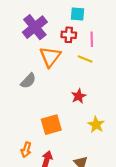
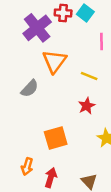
cyan square: (78, 14) -> (85, 13), turned 32
red cross: (69, 35) -> (63, 13), moved
yellow line: (85, 59) -> (89, 76), moved

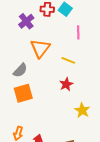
purple cross: (37, 28) -> (26, 21), size x0.7
orange square: (56, 138) -> (23, 93), moved

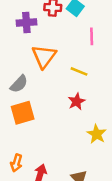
purple cross: (26, 21) -> (26, 23), turned 35

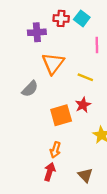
orange square: (23, 113) -> (61, 115), moved
orange arrow: (16, 163) -> (55, 150), moved

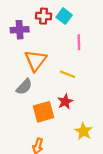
gray semicircle: (30, 89) -> (24, 87), moved

